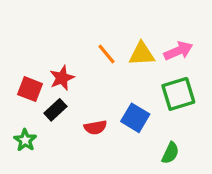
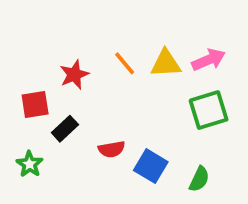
red star: (62, 78) -> (74, 75), moved
red square: (30, 89) -> (35, 104), turned -30
blue square: (135, 118) -> (151, 166), moved

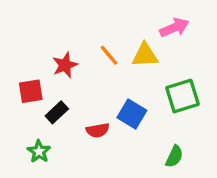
pink arrow: (209, 60) -> (174, 28), moved
green star: (30, 164) -> (39, 152), moved
blue square: (151, 166) -> (132, 114), moved

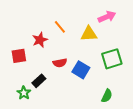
orange line: (109, 55) -> (60, 27), moved
black rectangle: (57, 112) -> (39, 81), moved
red semicircle: (98, 130) -> (60, 63), moved

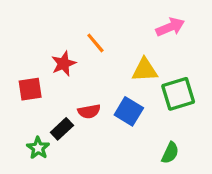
yellow triangle: (89, 34) -> (145, 70), moved
red semicircle: (60, 63) -> (89, 111), moved

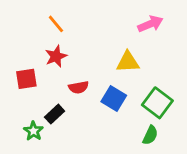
orange line: (95, 43) -> (56, 24), moved
green square: (178, 94) -> (157, 103), moved, turned -36
red semicircle: (89, 111) -> (78, 87), moved

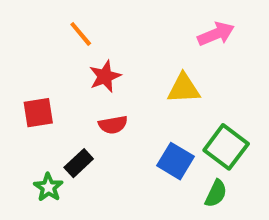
red star: (56, 56) -> (105, 76), moved
blue square: (114, 99) -> (176, 161), moved

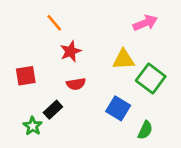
green square: (226, 147) -> (151, 79), moved

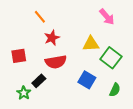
pink arrow: (145, 23) -> (107, 17), turned 72
red semicircle: (76, 84) -> (56, 62), size x1.5
green semicircle: (145, 130) -> (115, 90), moved

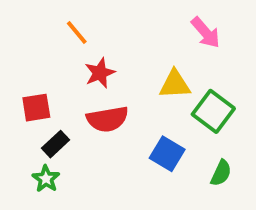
black rectangle: (39, 81) -> (56, 144), moved

